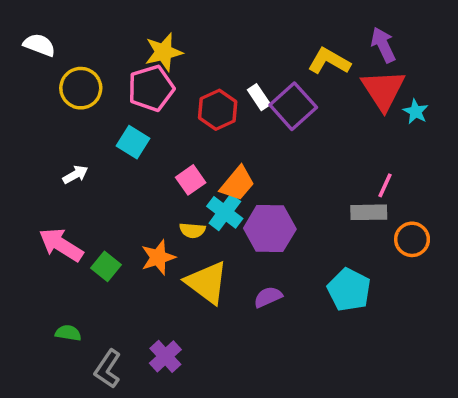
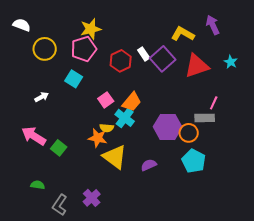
red triangle: (383, 90) -> (197, 66), moved, turned 44
purple hexagon: (270, 229) -> (168, 127), moved
orange circle: (412, 239) -> (189, 133), moved
orange star: (158, 257) -> (98, 138), moved, turned 30

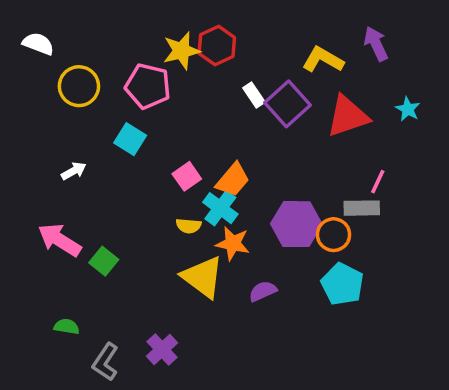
yellow star: (91, 29) -> (181, 51), moved
pink pentagon: (84, 49) -> (148, 86), turned 30
red hexagon: (121, 61) -> (217, 45), moved
orange star: (98, 138) -> (233, 243), moved

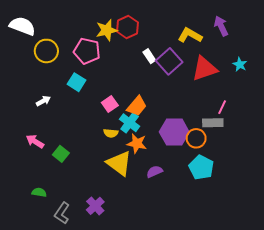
white semicircle: (38, 44) -> (22, 26), size x1.4
pink arrow: (59, 240) -> (35, 141), size x0.7

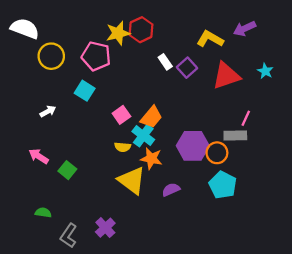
purple arrow: (221, 26) -> (245, 29), turned -90
purple square: (169, 61) -> (187, 68), size x0.7

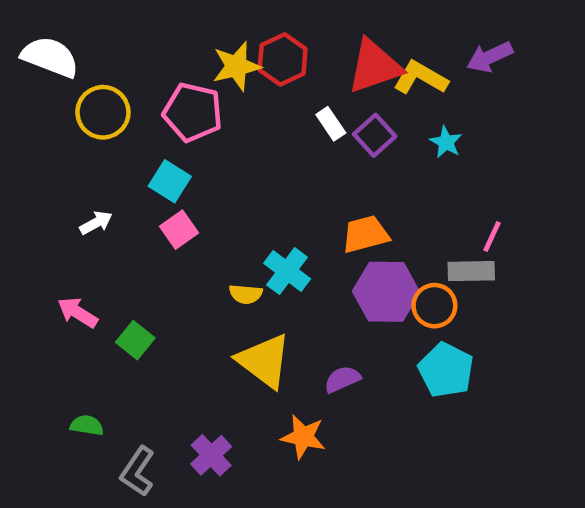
cyan star: (265, 71) -> (446, 142), moved
red triangle: (226, 76) -> (375, 66), moved
pink square: (121, 115) -> (179, 230), moved
orange trapezoid: (151, 117) -> (365, 234), moved, turned -145
orange star: (151, 159) -> (303, 437), moved

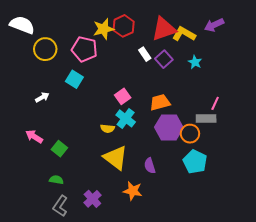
pink square: (179, 230) -> (123, 96), moved
purple semicircle: (342, 379) -> (150, 166), turned -84
green semicircle: (87, 425) -> (56, 180), moved

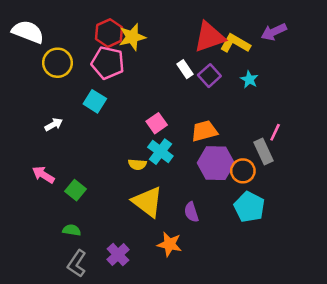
red hexagon: (124, 26) -> (109, 33), moved
gray rectangle: (206, 118) -> (263, 152), turned 66

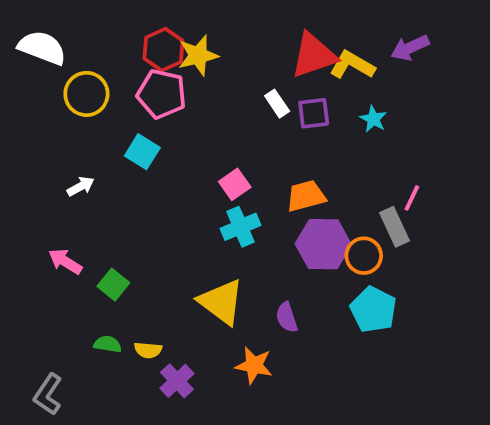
purple square: (209, 76) -> (314, 113), turned 35
cyan cross: (160, 152) -> (240, 227), turned 30
yellow semicircle: (137, 164) -> (148, 350), moved
gray L-shape: (77, 264) -> (48, 394), moved

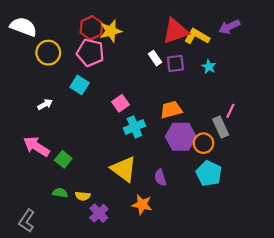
pink square: (235, 184) -> (120, 103), moved
pink arrow: (65, 261) -> (36, 146), size x1.4

